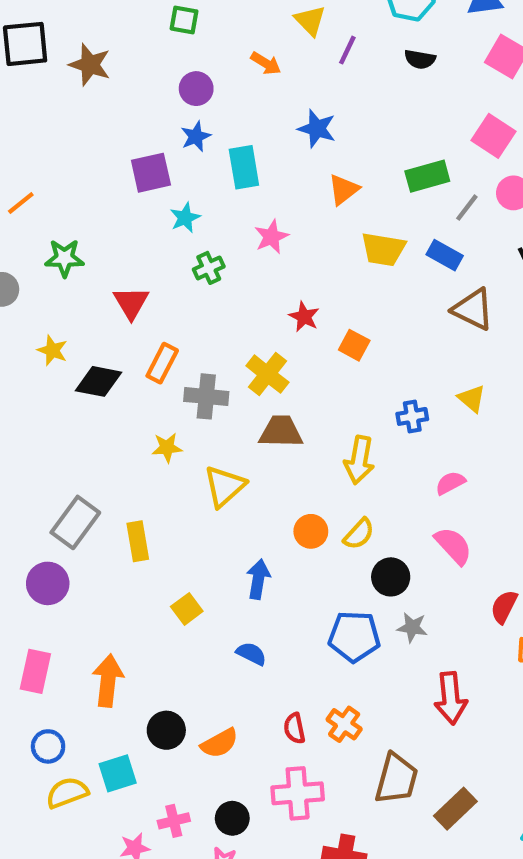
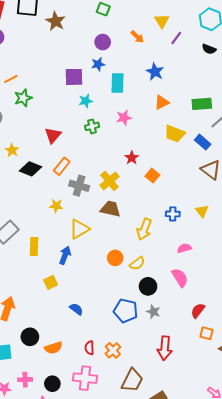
green star: (64, 258) -> (23, 98), moved, turned -30
blue arrow: (258, 579) -> (65, 255), moved

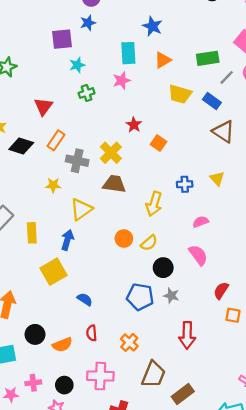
cyan rectangle: (118, 83) -> (128, 53), moved
yellow square: (51, 282) -> (53, 272), size x1.6
red semicircle: (89, 348) -> (92, 333), moved

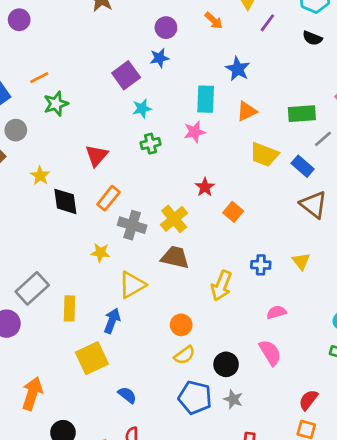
purple square: (62, 39) -> (126, 75), turned -35
black diamond: (21, 146) -> (65, 201), turned 60
yellow semicircle: (149, 243) -> (185, 355), moved
red semicircle: (221, 291) -> (308, 400), moved

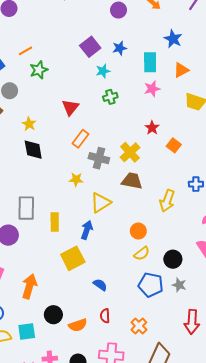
blue star: (159, 58) -> (120, 48), moved
pink star: (195, 132) -> (152, 89), moved
black diamond: (65, 201) -> (33, 150), moved
gray rectangle: (32, 288) -> (26, 208), turned -45

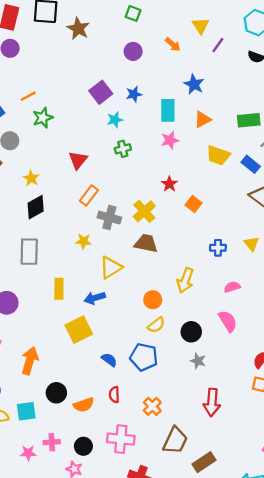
black diamond: (33, 150) -> (36, 207), turned 70
yellow arrow: (167, 201) -> (185, 280), moved
gray rectangle: (26, 208) -> (29, 252), moved
blue arrow: (87, 230) -> (95, 298), turned -126
blue pentagon: (151, 285) -> (144, 357), moved

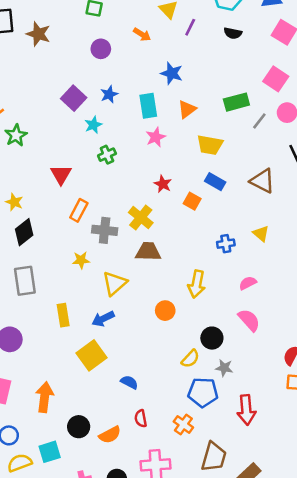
blue rectangle: (251, 164) -> (215, 182), moved
yellow semicircle: (156, 325) -> (190, 359), moved
blue pentagon: (144, 357) -> (203, 392), moved

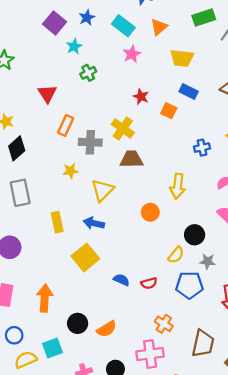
cyan rectangle: (148, 106) -> (123, 26), turned -40
blue arrow: (103, 319) -> (94, 223), turned 42
red semicircle: (141, 419) -> (149, 283), moved, turned -91
orange cross: (183, 424) -> (164, 324), moved

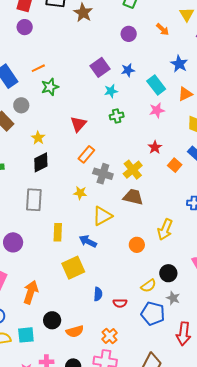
blue semicircle: (121, 280) -> (98, 294), turned 56
orange cross: (164, 324) -> (110, 336), moved

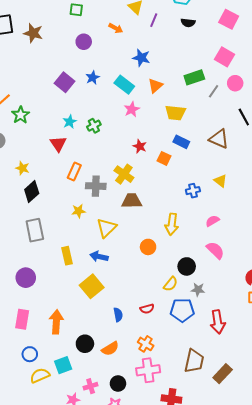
cyan star: (111, 91) -> (70, 122), moved
blue semicircle: (98, 294) -> (118, 315), moved

